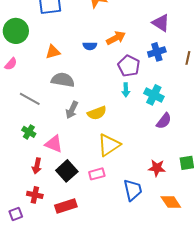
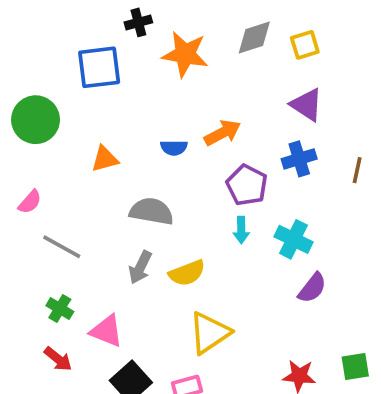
pink semicircle: (11, 64) -> (30, 202), moved
gray semicircle: (63, 80) -> (151, 211), moved
red arrow: (37, 166) -> (58, 359), moved, turned -63

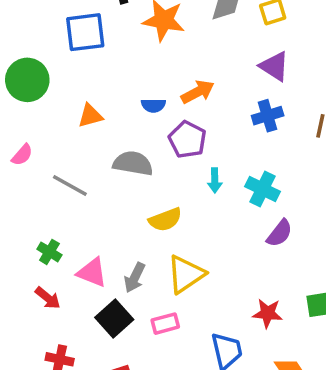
purple pentagon: (247, 185) -> (187, 140), moved
gray line: (62, 247) -> (70, 186), moved
gray arrow: (140, 267) -> (135, 278), moved

